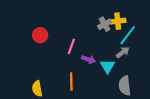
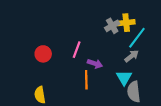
red circle: (40, 35) -> (43, 54), moved
cyan triangle: (108, 66) -> (124, 78), moved
orange line: (71, 82) -> (86, 80), moved

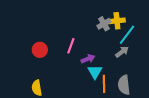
purple arrow: (95, 64) -> (88, 59), turned -40
cyan triangle: (124, 78) -> (95, 72), moved
orange line: (86, 80) -> (104, 84), moved

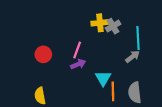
yellow cross: (117, 21) -> (100, 23), moved
cyan line: (127, 35) -> (138, 38), turned -40
purple arrow: (88, 59) -> (78, 64), moved

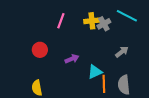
cyan line: (138, 38) -> (127, 16), moved, turned -60
pink line: (77, 50) -> (61, 21), moved
cyan triangle: (103, 78) -> (95, 72), turned 35

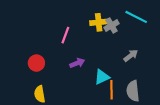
pink line: (61, 21) -> (65, 35), moved
red circle: (40, 50) -> (36, 63), moved

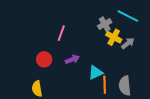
yellow cross: (99, 22) -> (114, 37), moved, turned 35
gray arrow: (131, 56) -> (128, 43), moved
red circle: (36, 63) -> (44, 59), moved

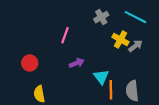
gray cross: (105, 24) -> (101, 17), moved
red circle: (44, 59) -> (30, 63), moved
cyan triangle: (96, 73) -> (101, 77), turned -42

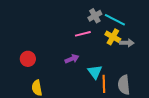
cyan line: (135, 17) -> (115, 20), moved
pink line: (65, 35) -> (83, 34), moved, turned 56
gray arrow: (135, 46) -> (127, 43), turned 40

